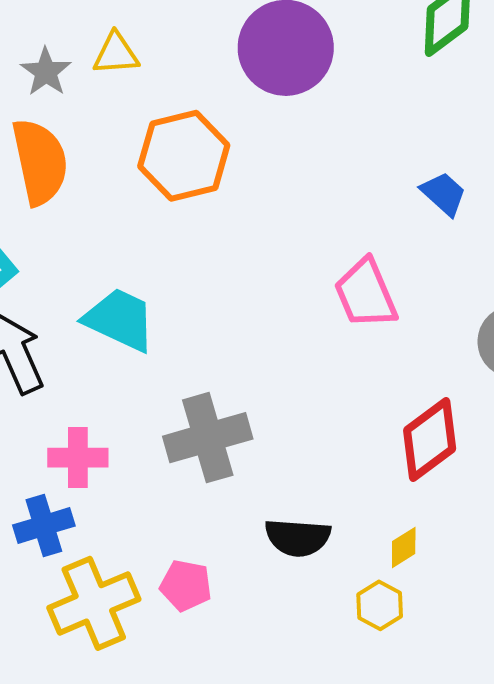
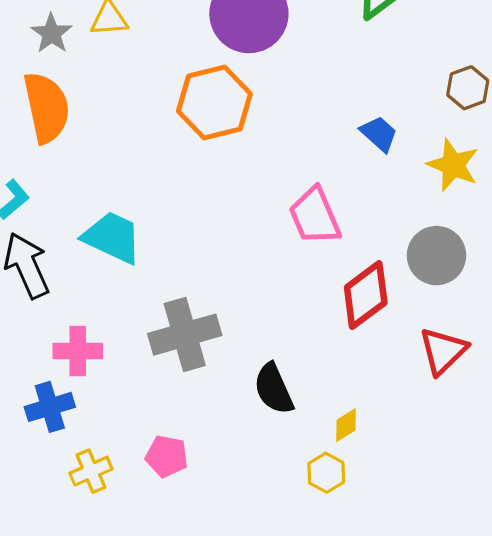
orange hexagon: (184, 156) -> (214, 103), moved
red diamond: (430, 440) -> (366, 295), moved
black semicircle: (298, 537) -> (274, 389), moved, turned 62
yellow cross: (94, 603) -> (91, 471), size x0.6

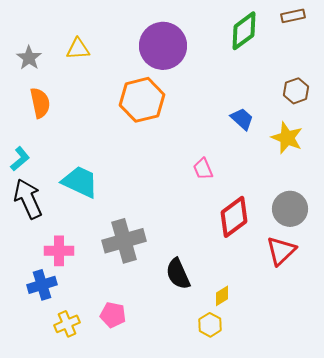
gray star: (51, 33) -> (29, 58), moved
orange semicircle: (47, 107) -> (40, 103), size x0.7
pink trapezoid: (315, 216) -> (203, 169), size x0.6
gray circle: (436, 256) -> (290, 209), moved

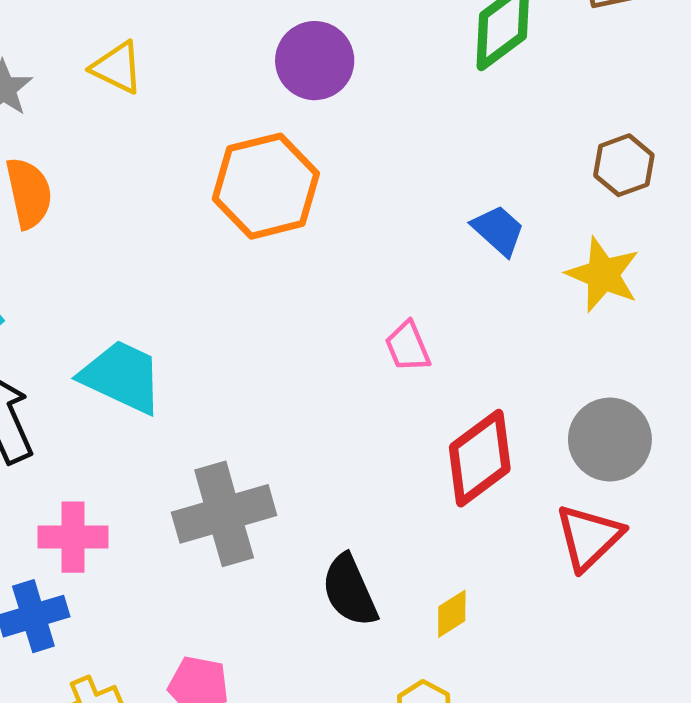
purple circle: (163, 46) -> (315, 61), size x0.7
yellow triangle: (78, 49) -> (117, 68), turned 30
yellow diamond: (222, 296) -> (452, 614), moved

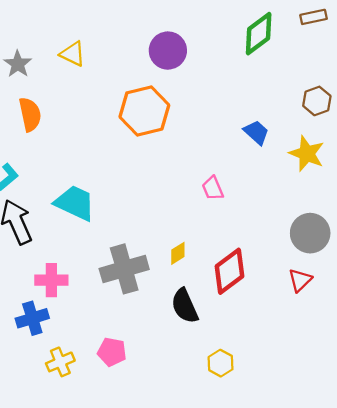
red diamond: (480, 458) -> (229, 271), moved
red triangle: (589, 537) -> (300, 280), size x0.7
yellow diamond: (452, 614) -> (178, 253), moved

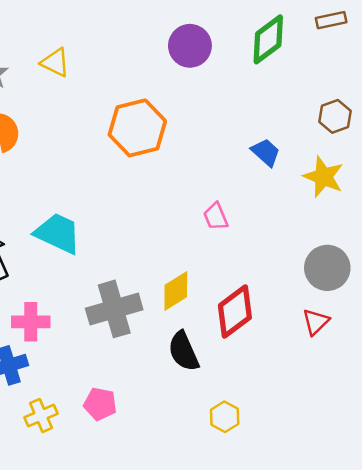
purple circle: (168, 51) -> (190, 46), moved
yellow diamond: (178, 253) -> (176, 291), size x1.5

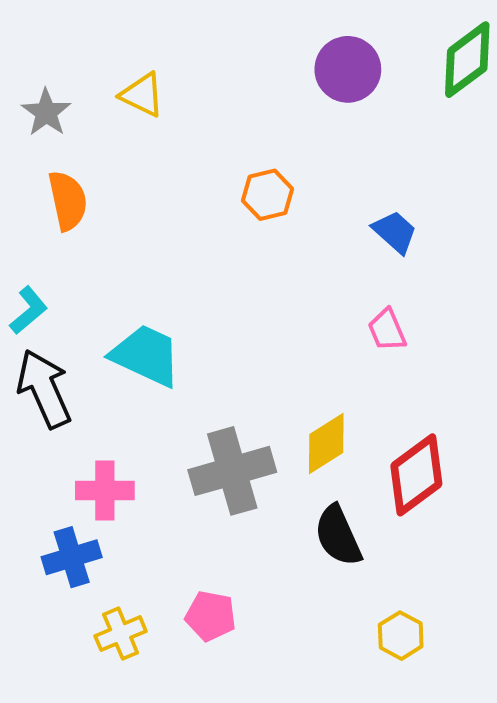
orange hexagon: (137, 128) -> (268, 195), size x0.6
blue trapezoid: (266, 152) -> (395, 232), moved

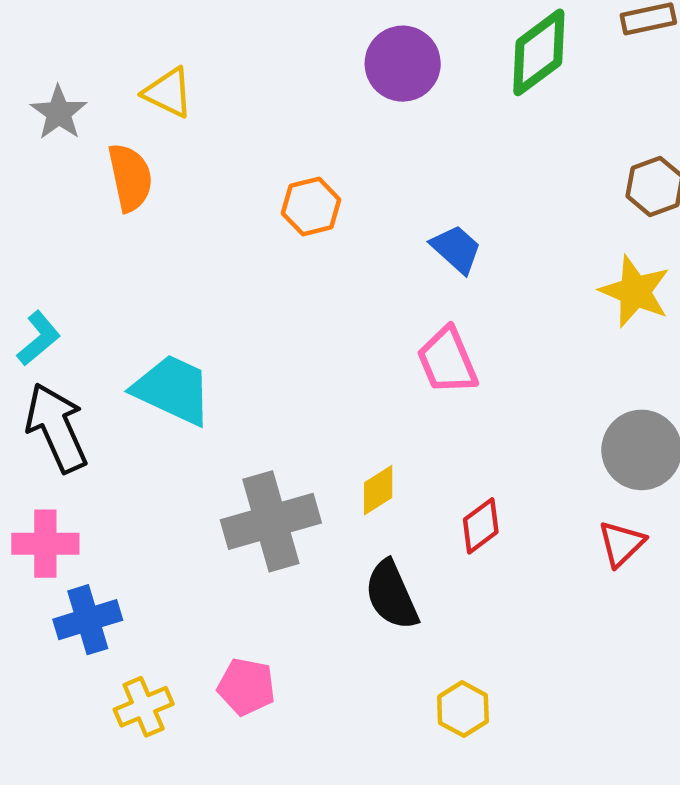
orange semicircle: (68, 201) -> (130, 177), moved
pink trapezoid: (387, 330) -> (447, 361), size x1.4
yellow diamond: (326, 444) -> (378, 490), size x0.7
red diamond: (416, 475) -> (481, 526), size x0.6
pink cross: (105, 491) -> (45, 544), moved

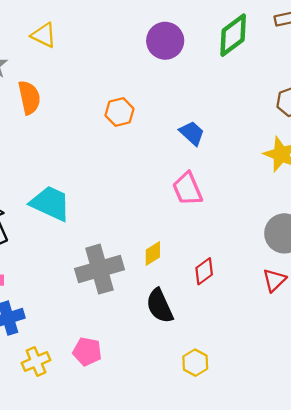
yellow triangle: (168, 93) -> (44, 35), moved

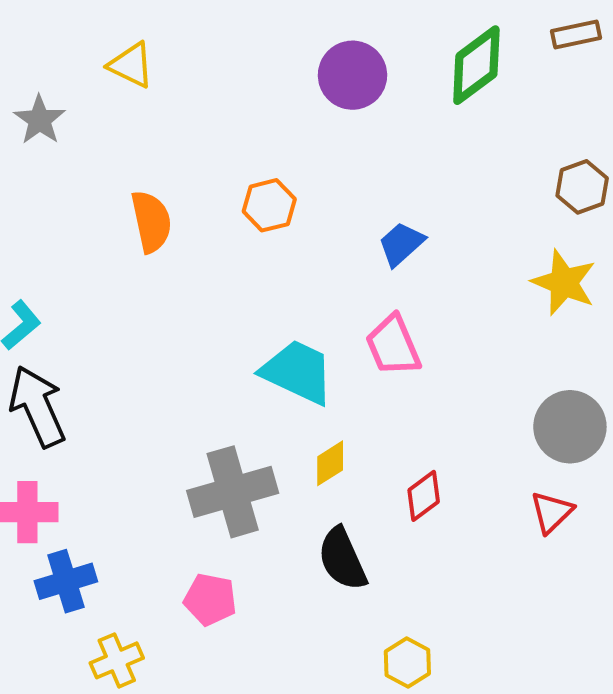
orange semicircle: (29, 98) -> (151, 222), moved
blue trapezoid: (192, 133) -> (401, 244), turned -84
cyan trapezoid: (50, 203) -> (298, 372), moved
pink pentagon: (87, 351) -> (210, 600), moved

